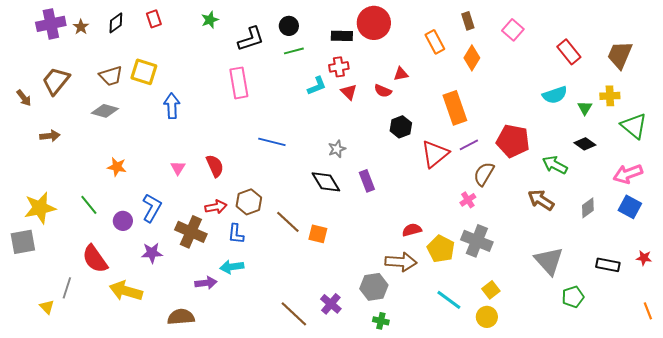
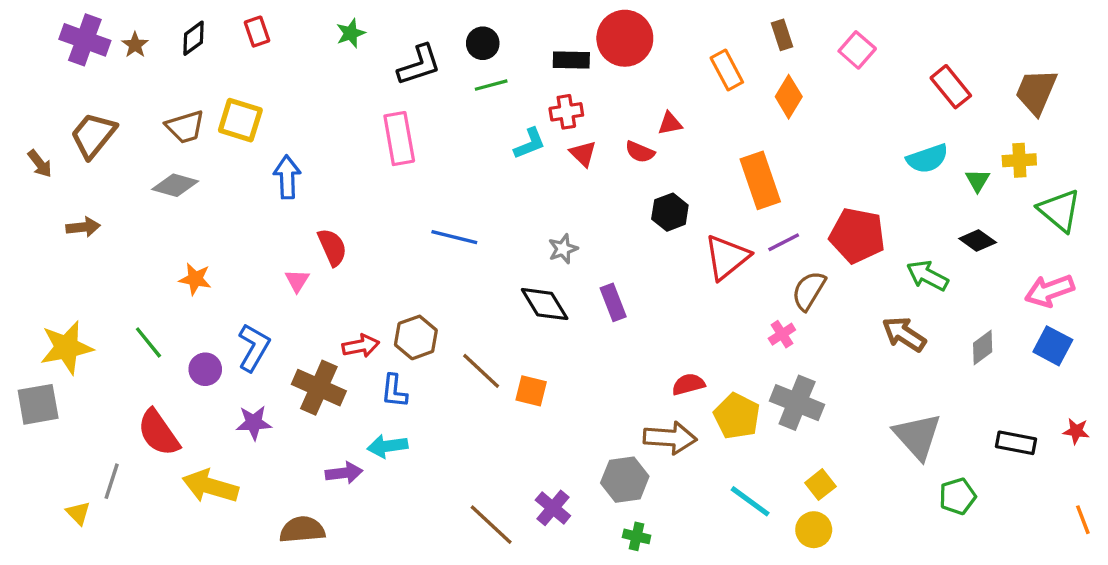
purple cross: (51, 24) -> (85, 40), turned 32
red semicircle: (215, 166) -> (332, 247), moved

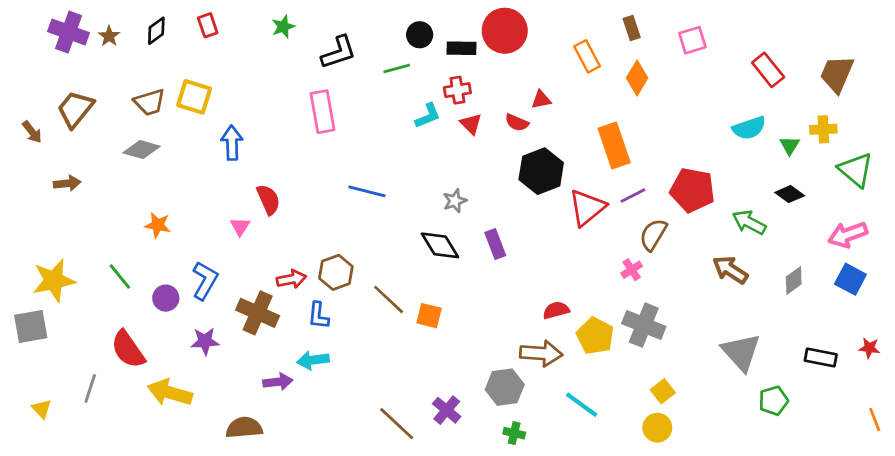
black circle: (483, 43) -> (420, 35), moved
pink square: (857, 50) -> (692, 40), turned 32
black hexagon: (670, 212) -> (541, 171), size x1.5
cyan line: (750, 501) -> (582, 405), moved
yellow triangle: (78, 513) -> (42, 409), moved

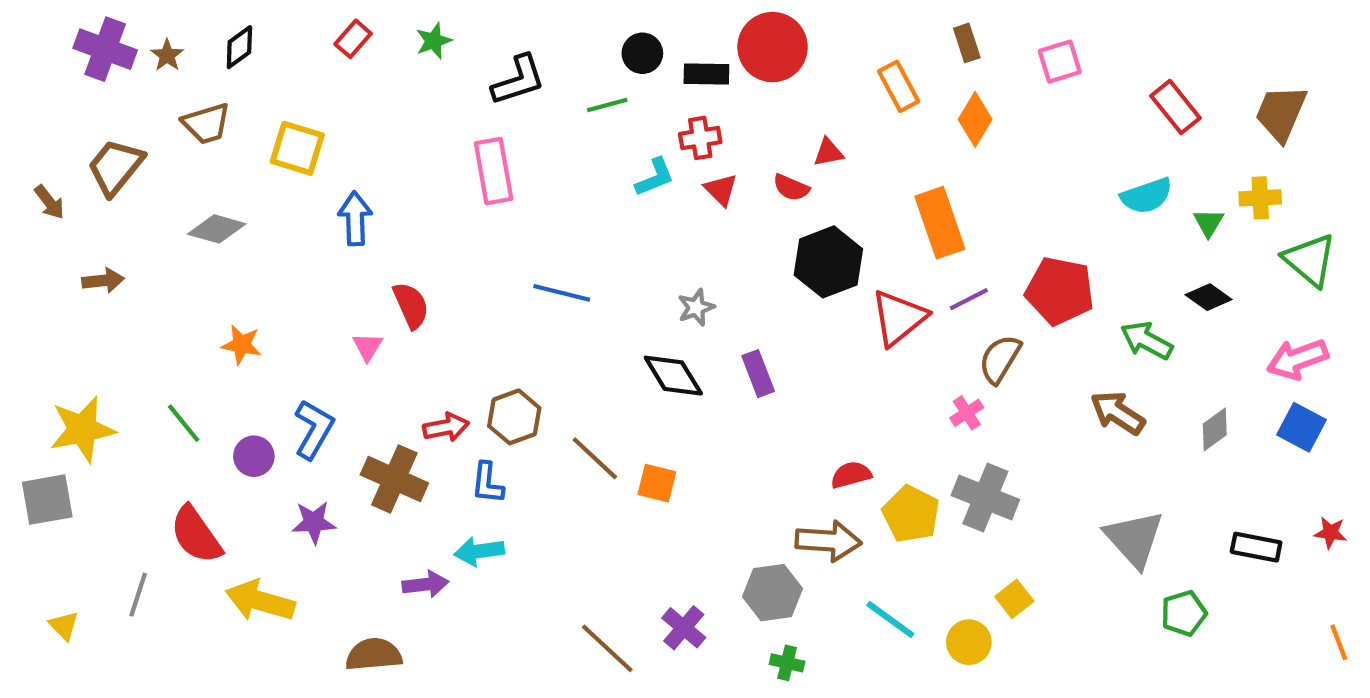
red rectangle: (208, 25) -> (353, 39), moved, turned 60
brown trapezoid: (150, 102) -> (206, 124), moved
yellow circle: (657, 428) -> (969, 642), moved

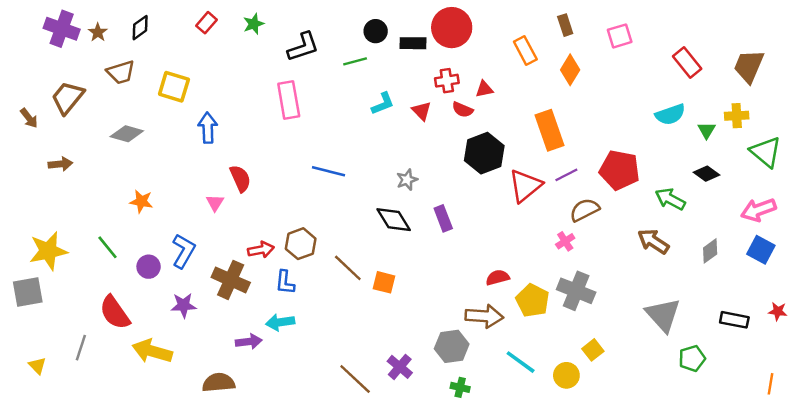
red cross: (700, 138) -> (447, 81), moved
brown semicircle: (1000, 359) -> (585, 210), turned 32
orange line: (1339, 642) -> (771, 384), moved, turned 30

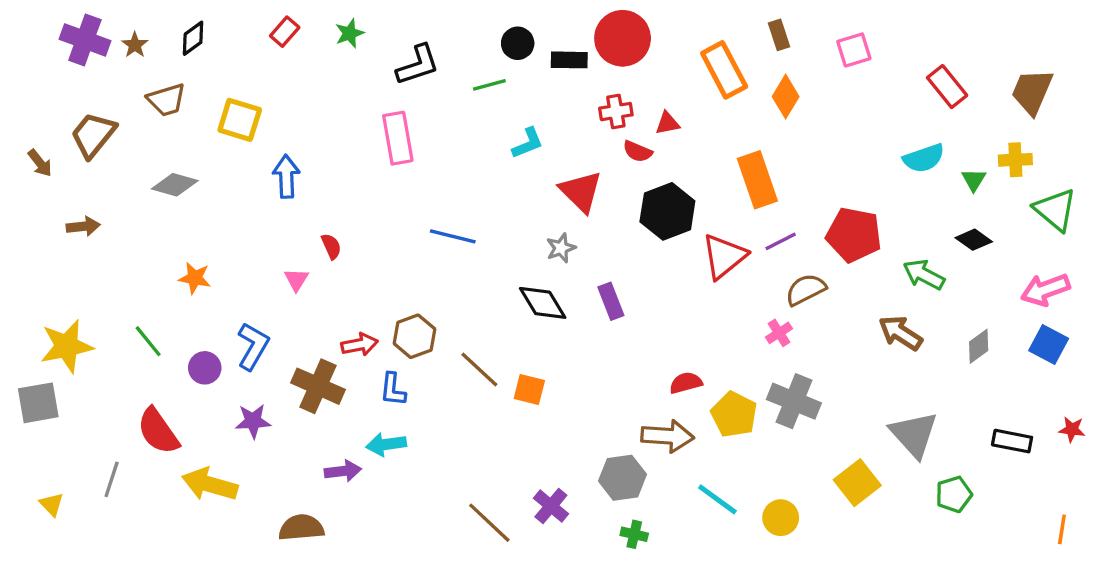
orange rectangle: (525, 50) -> (724, 70), size x1.4
red triangle: (421, 111) -> (581, 191), moved, size x1.6
red semicircle: (240, 178) -> (331, 246), size x0.7
yellow square: (593, 350) -> (857, 483), moved, size x1.5

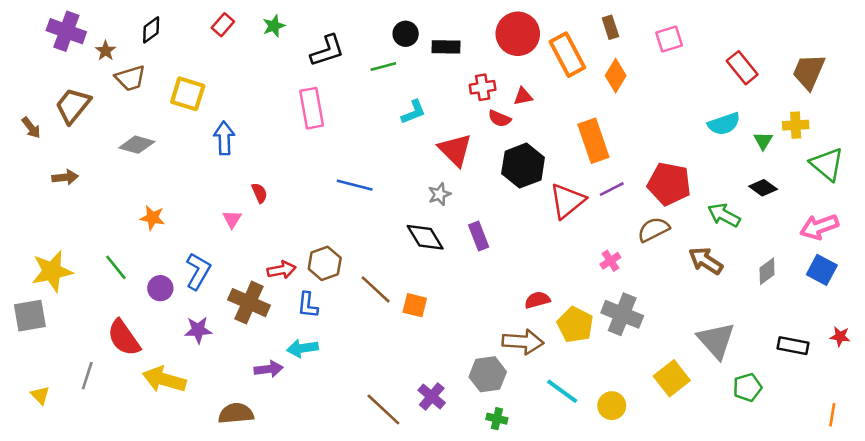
red circle: (623, 38) -> (518, 34), moved
brown star: (135, 45) -> (106, 51), moved
brown semicircle: (806, 290) -> (653, 229), moved

